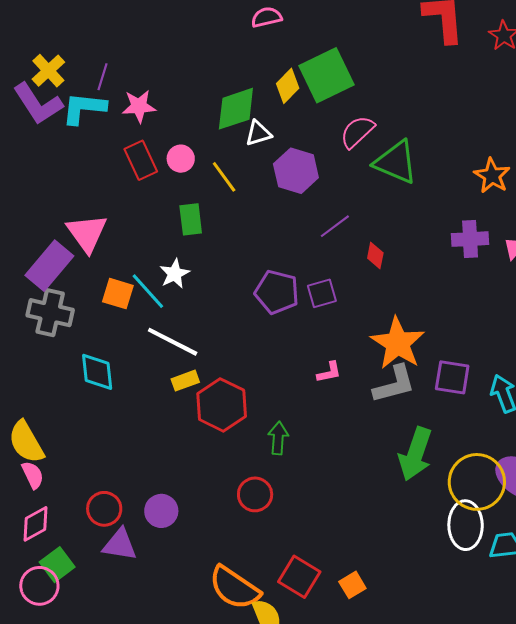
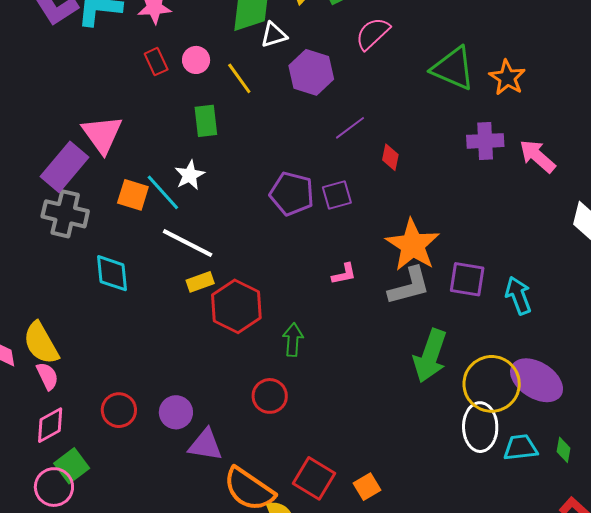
red rectangle: (141, 160) -> (156, 62), size x0.7
green triangle: (396, 162) -> (453, 68), moved
purple triangle: (120, 545) -> (205, 445), moved

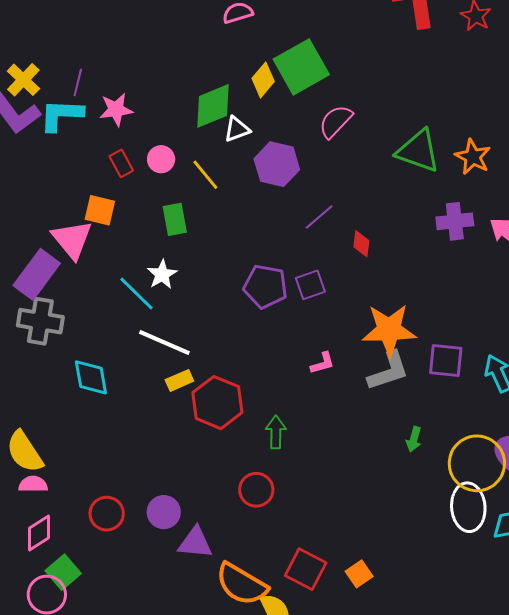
orange square: (133, 195) -> (100, 210), moved
orange star: (413, 245) -> (389, 330), turned -30
green arrow: (430, 356) -> (414, 439), size x0.5
pink semicircle: (47, 376) -> (33, 484), turned -60

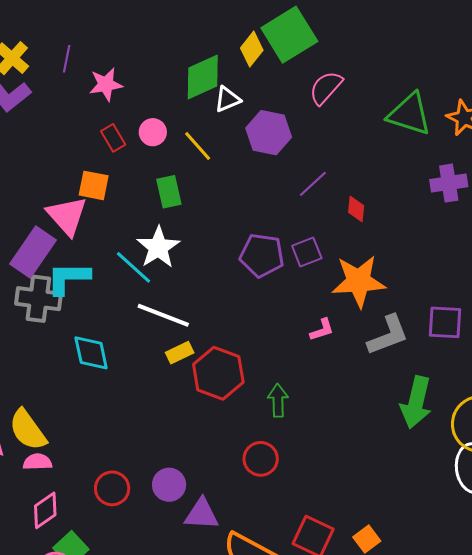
cyan L-shape: (61, 115) -> (68, 278), moved
white star: (162, 274) -> (158, 247), size x1.4
orange star: (389, 330) -> (359, 281), moved
green arrow: (414, 439) -> (416, 402), size x2.0

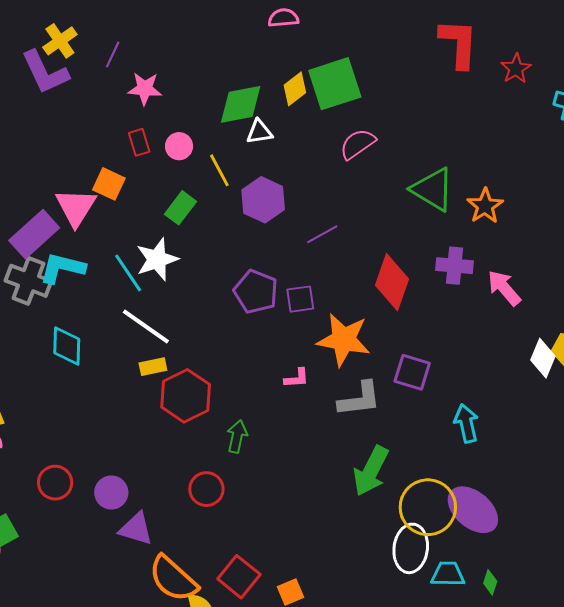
purple hexagon: (269, 133) -> (263, 200), moved
green rectangle: (169, 192) -> (181, 208), turned 36
red diamond: (356, 209) -> (392, 282), moved, size x2.0
purple square: (445, 322) -> (412, 372), moved

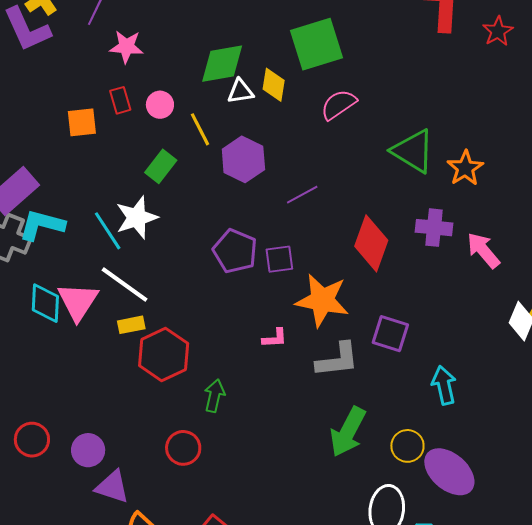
yellow diamond: (295, 89) -> (274, 85), moved, turned -44
orange square: (109, 184) -> (82, 122), moved, turned -32
pink triangle: (76, 207) -> (78, 301), moved
yellow circle: (428, 507) -> (407, 446), moved, size x0.6

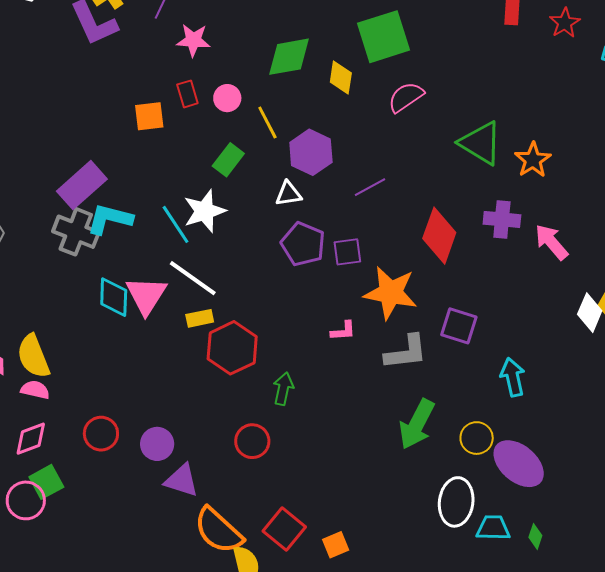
white triangle: (240, 91) -> (288, 194), moved

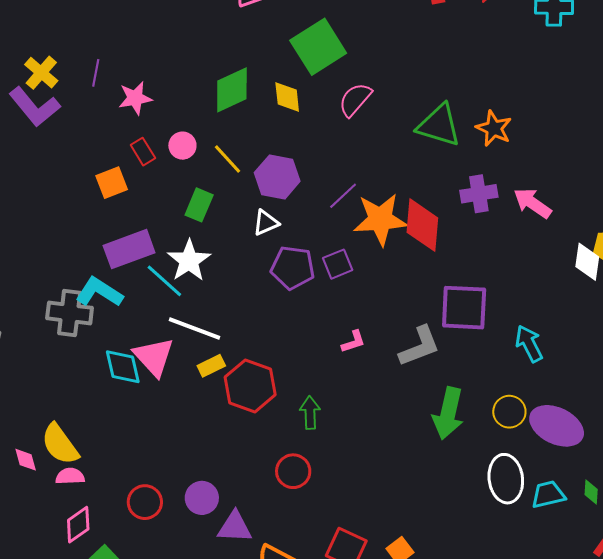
purple rectangle: (82, 185) -> (129, 249), moved, turned 36
cyan L-shape: (110, 219) -> (99, 292), turned 33
orange star: (391, 293) -> (380, 219), moved
purple square: (459, 326) -> (464, 308), size x1.4

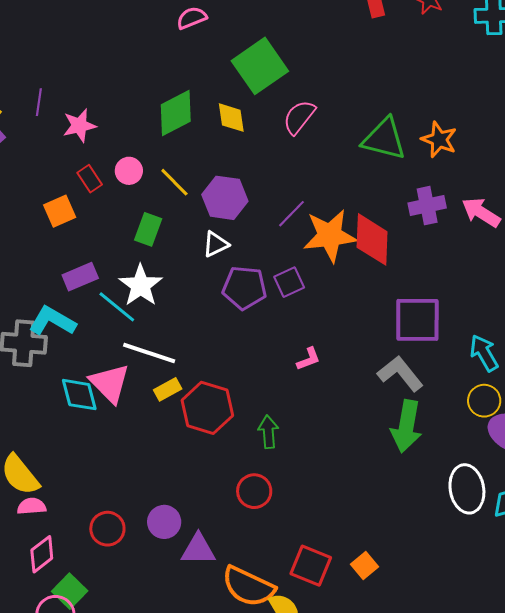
purple rectangle: (129, 249) -> (80, 277), size x0.7
gray L-shape: (420, 346) -> (400, 374), moved, turned -105
yellow circle: (509, 412) -> (484, 401), moved

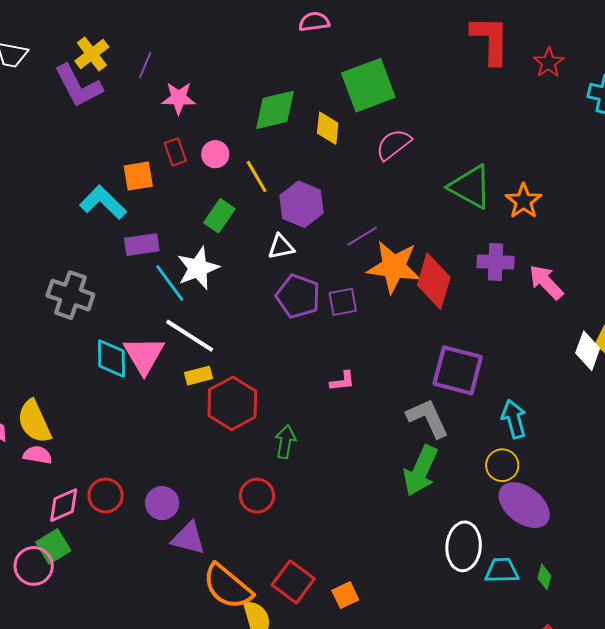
cyan L-shape: (52, 321) -> (103, 202), moved
pink diamond: (42, 554) -> (64, 505), moved

